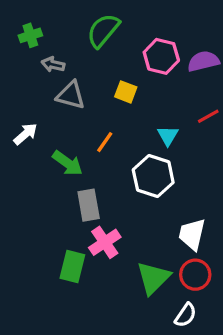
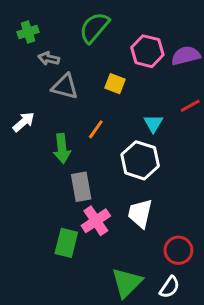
green arrow: (68, 163) -> (62, 148), turned 48
white trapezoid: (192, 234) -> (140, 213), moved
green triangle: (153, 278) -> (127, 283), moved

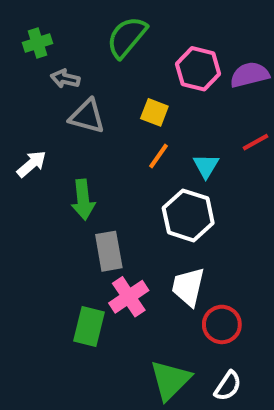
orange line: (96, 129) -> (158, 156), moved
red circle: (178, 250) -> (222, 324), moved

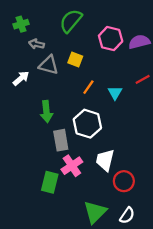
yellow square: (154, 112) -> (75, 60), moved
white arrow: (32, 164) -> (21, 78), moved
white hexagon: (188, 215) -> (87, 124), moved

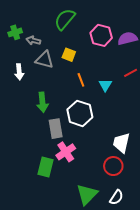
green cross: (21, 24) -> (15, 32), moved
white arrow: (21, 78) -> (19, 72), turned 126
orange line: (88, 87) -> (81, 80), turned -56
white trapezoid: (105, 160) -> (121, 143), moved

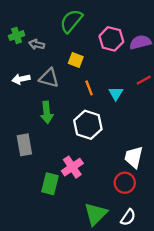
gray triangle: (45, 60) -> (49, 78), moved
white arrow: (19, 72) -> (21, 79), turned 84
gray rectangle: (56, 129) -> (24, 145), moved

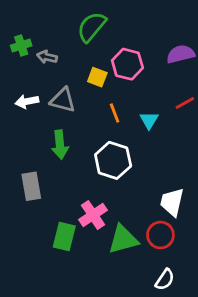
pink hexagon: (111, 39) -> (127, 64), moved
green triangle: (96, 214) -> (123, 239), moved, turned 30

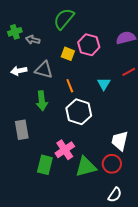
orange line: (115, 113) -> (70, 86), moved

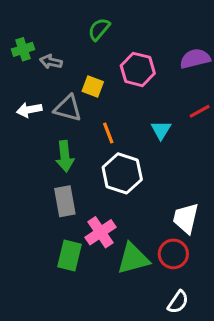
green semicircle: (64, 19) -> (99, 29), size x0.7
yellow square: (68, 54) -> (93, 87), moved
gray rectangle: (22, 130) -> (65, 201), moved

